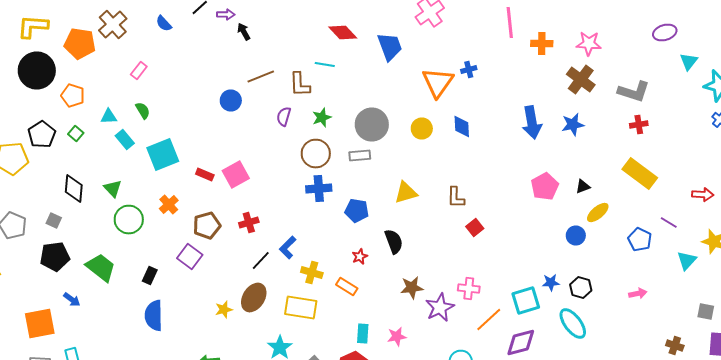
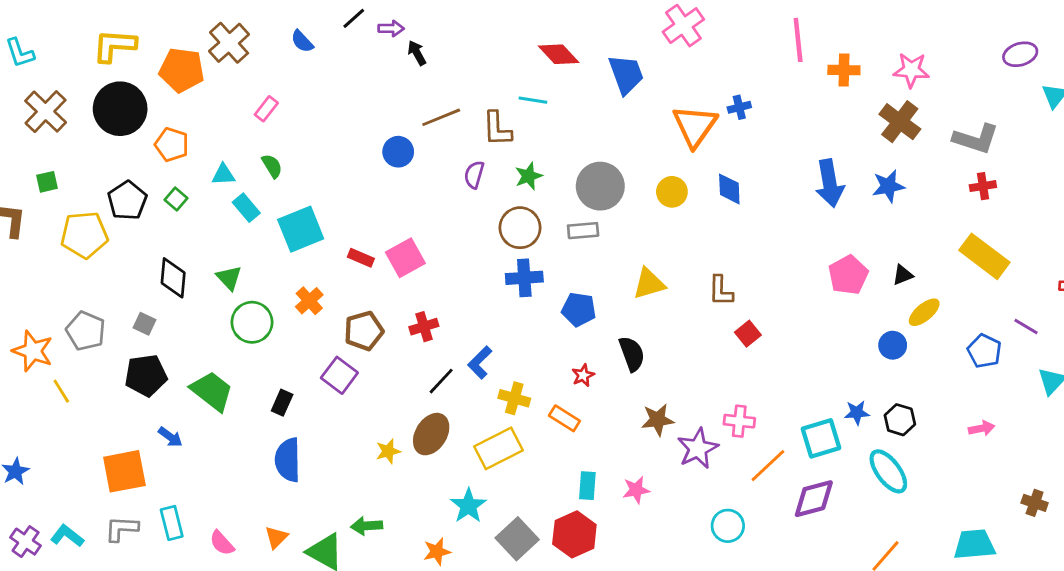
yellow rectangle: (301, 308) -> (499, 448), turned -36

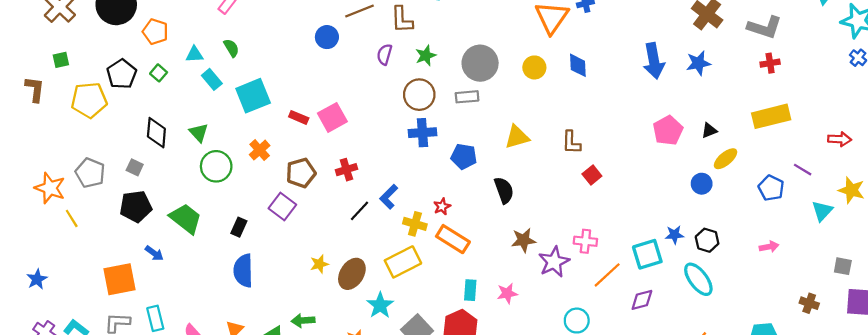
yellow rectangle: (984, 256) -> (771, 116), turned -51
red star: (583, 375) -> (442, 206), moved
orange rectangle: (564, 418) -> (453, 239), size x1.4
brown ellipse: (431, 434) -> (352, 274), moved
purple diamond: (814, 499) -> (642, 300), size x0.7

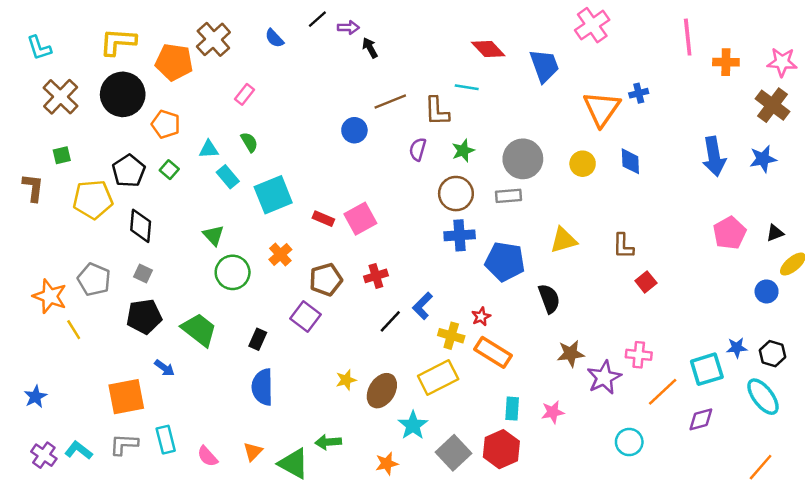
black diamond: (156, 133) -> (141, 226), moved
blue pentagon: (464, 157) -> (505, 262), size x1.4

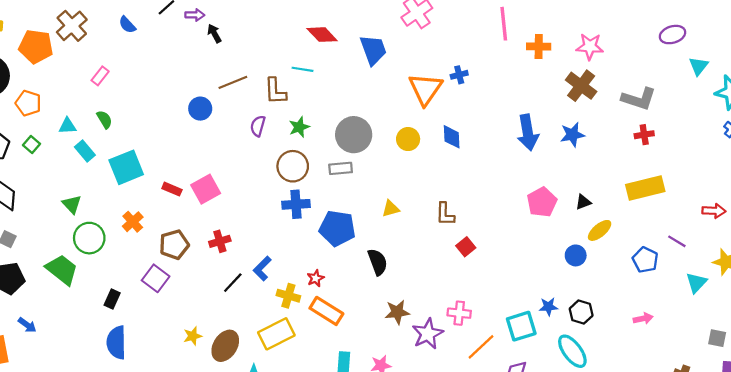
yellow triangle: (563, 240) -> (391, 209), size x0.7
green trapezoid: (199, 330) -> (62, 270), moved

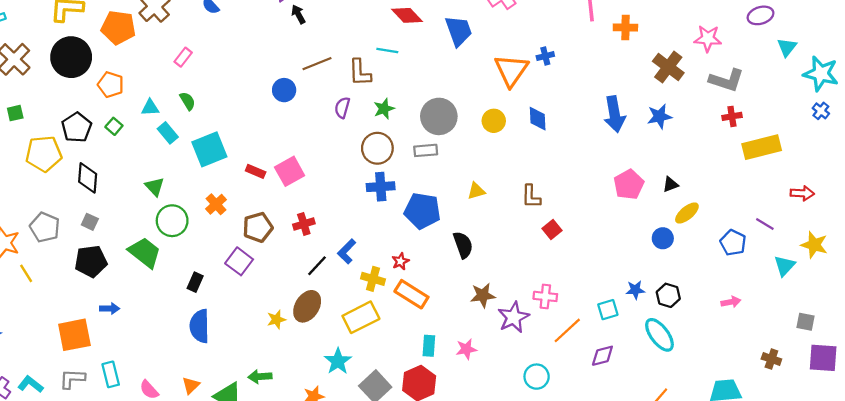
pink star: (590, 47) -> (708, 38), moved
yellow rectangle: (645, 188) -> (762, 147), moved
blue arrow: (27, 325) -> (110, 309), turned -36
cyan square: (521, 326) -> (608, 310), size x0.7
brown ellipse: (225, 346) -> (307, 306), moved

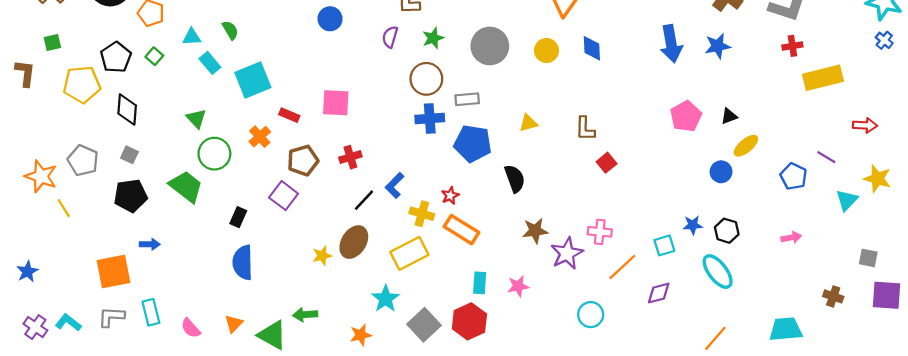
gray rectangle: (426, 150) -> (467, 99), moved
red rectangle: (256, 171) -> (289, 115), moved
pink square: (290, 171) -> (336, 103), turned 32

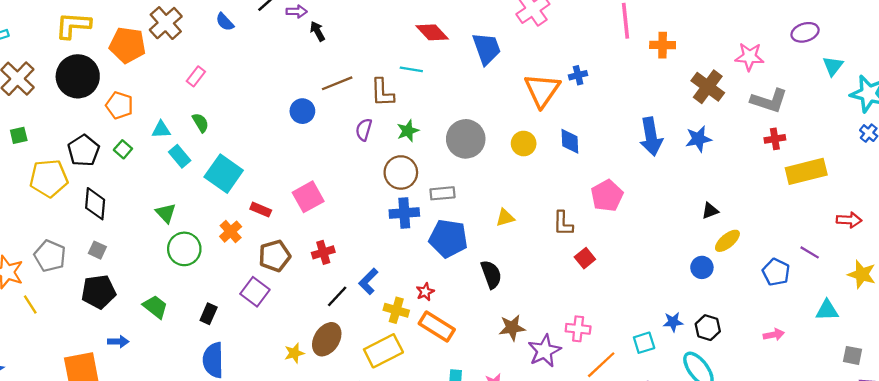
cyan square: (253, 80) -> (224, 174), turned -33
pink square: (336, 103) -> (308, 197), turned -32
pink pentagon: (686, 116) -> (607, 196), moved
green trapezoid: (186, 187) -> (155, 307), moved, size x0.7
cyan triangle: (847, 200) -> (827, 310), moved, turned 45

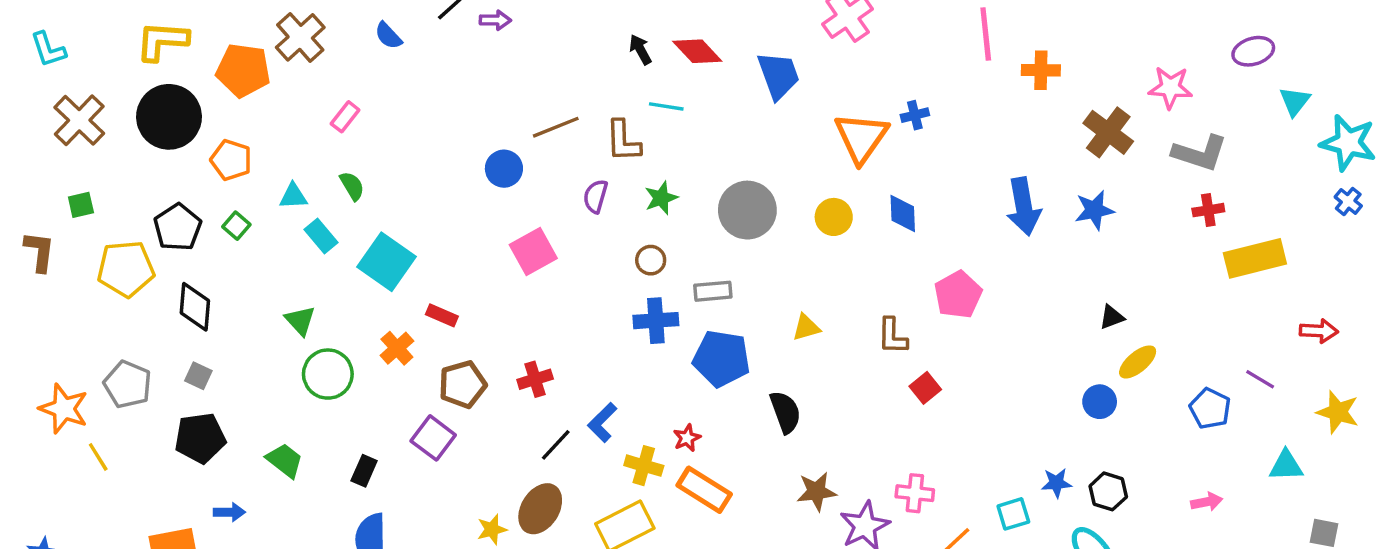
black arrow: (317, 31) -> (640, 49), moved
brown circle: (401, 172) -> (651, 260), size x0.6
pink square: (308, 197) -> (533, 251), moved

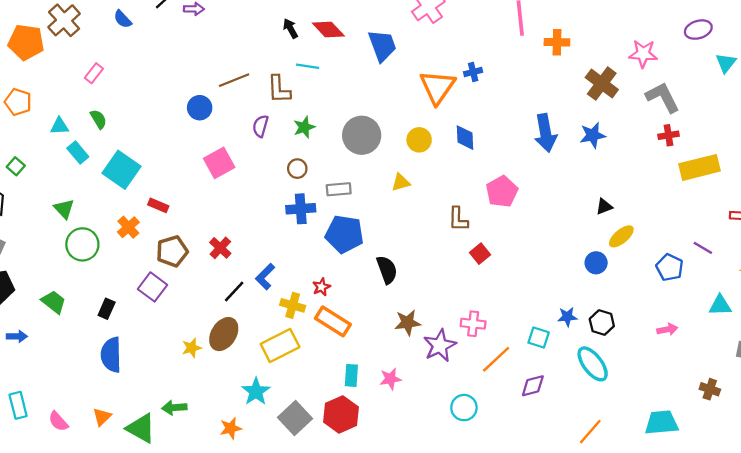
gray L-shape: (1200, 153) -> (663, 97), turned -135
green square: (236, 226) -> (16, 166), moved
yellow triangle: (806, 327) -> (401, 182), moved
red cross: (535, 379) -> (220, 248), turned -30
cyan square: (1013, 514) -> (539, 337), turned 35

